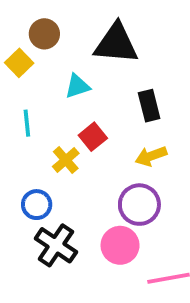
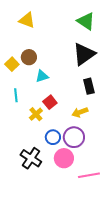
brown circle: (44, 34) -> (29, 57), moved
black triangle: (116, 44) -> (84, 54), moved, turned -40
black rectangle: (149, 106) -> (89, 86), moved
blue circle: (37, 205) -> (53, 137), moved

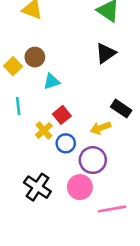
black triangle: (84, 54) -> (106, 53), size x0.7
black rectangle: (89, 86) -> (121, 109), moved, turned -42
blue circle: (53, 137) -> (66, 143), moved

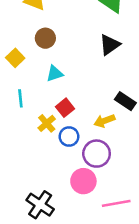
brown circle: (35, 57) -> (45, 38), moved
black cross: (37, 187) -> (40, 205), moved

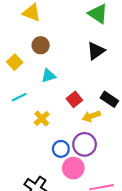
cyan line: (20, 98) -> (19, 97), turned 70
red square: (65, 108) -> (74, 99), moved
blue circle: (69, 137) -> (61, 149), moved

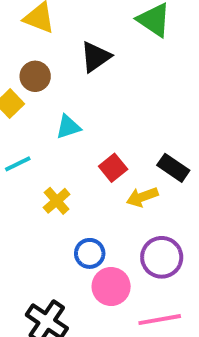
brown circle: (41, 45) -> (35, 76), moved
black triangle: (96, 51) -> (96, 57), moved
purple circle: (85, 144) -> (162, 257), moved

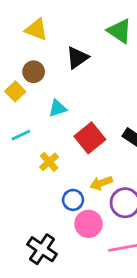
red square: (113, 168) -> (90, 138), size x1.5
yellow arrow: (142, 197) -> (101, 183), moved

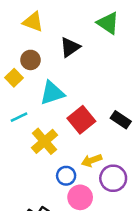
cyan triangle: (58, 108) -> (52, 93), size x1.5
yellow cross: (49, 162) -> (44, 141), size x1.5

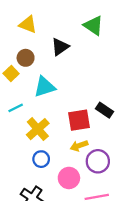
red square: (81, 120) -> (79, 120), moved, turned 30
blue circle: (66, 176) -> (41, 159), moved

